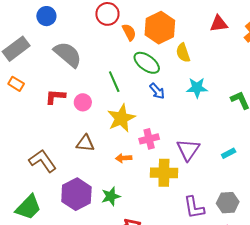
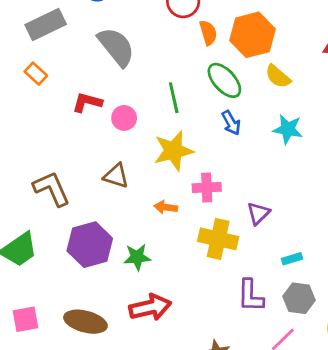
yellow semicircle: (183, 53) -> (278, 76), turned -42
purple triangle: (188, 150) -> (258, 213), size x0.7
cyan rectangle: (229, 153) -> (292, 259), moved

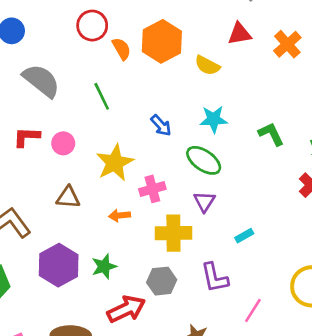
yellow semicircle: (278, 76) -> (207, 65), moved
green ellipse: (224, 80) -> (204, 160), moved
green line: (174, 98) -> (102, 96), moved
gray hexagon: (299, 298) -> (162, 281), moved

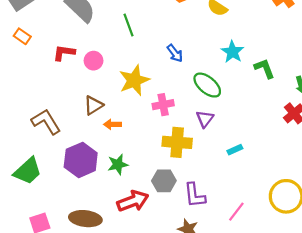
cyan star: (214, 119) -> (233, 52), moved, turned 30
brown triangle: (68, 197) -> (94, 105), turned -42
orange arrow: (119, 215) -> (112, 124), moved
purple L-shape: (215, 278) -> (195, 195), moved

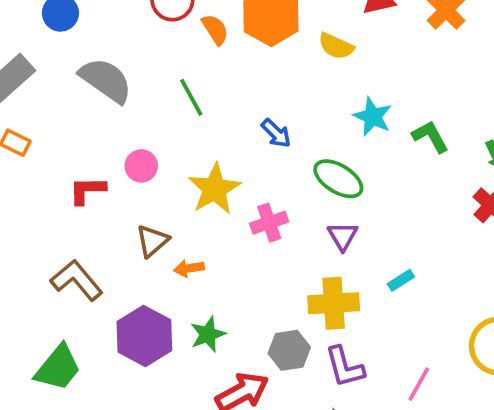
red L-shape: (64, 53) -> (87, 190), moved
yellow cross: (177, 142) -> (334, 303), moved

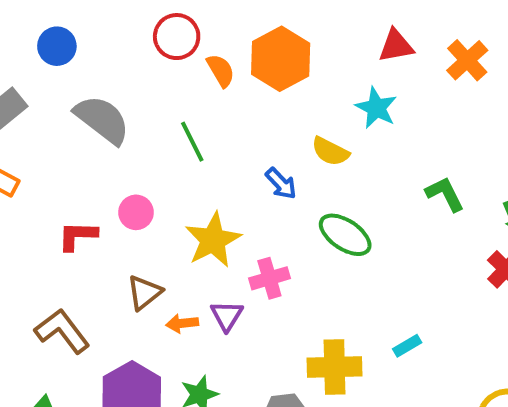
yellow semicircle: (336, 46) -> (330, 151), moved
cyan star: (373, 117) -> (376, 108), moved
purple triangle: (343, 236) -> (227, 316), moved

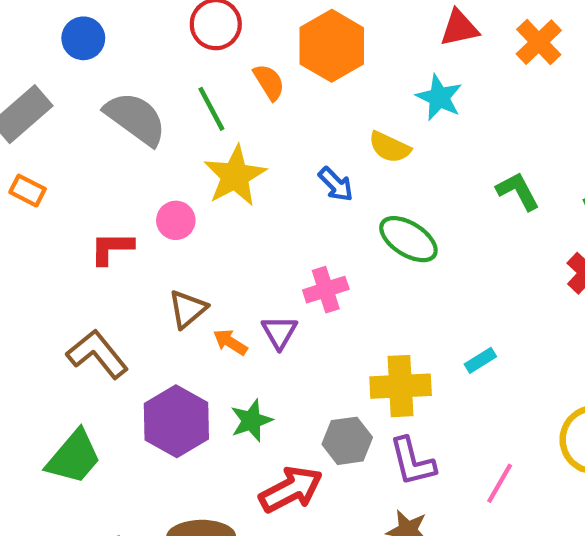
orange semicircle: (221, 70) -> (269, 82), moved
green line: (192, 142) -> (211, 109), moved
yellow star: (213, 240) -> (235, 176), moved
orange arrow: (182, 323) -> (230, 342), turned 40

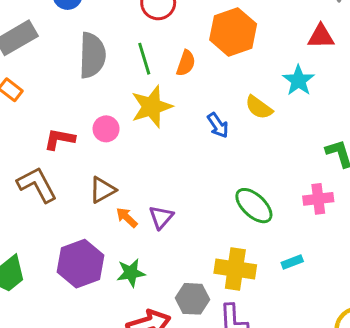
orange semicircle: (269, 82) -> (186, 63), moved, turned 40
gray semicircle: (136, 118) -> (92, 55), turned 45
green ellipse: (408, 239) -> (254, 206), moved
pink cross: (326, 290) -> (318, 199), moved
brown L-shape: (97, 354) -> (37, 185), moved

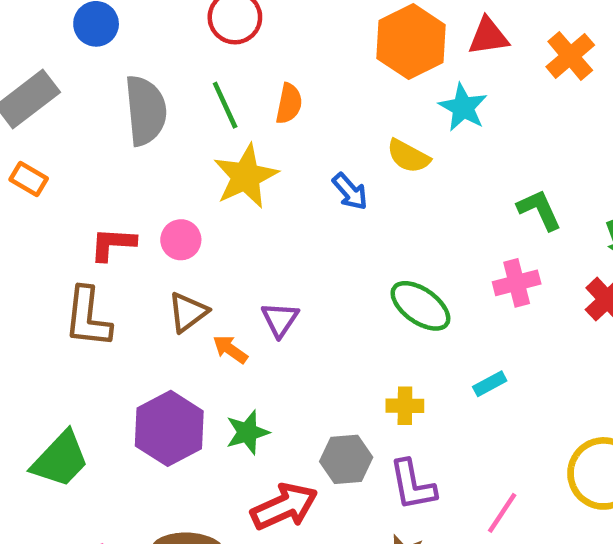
orange hexagon: (233, 32) -> (411, 42), moved
pink circle: (106, 129) -> (181, 240), moved
brown L-shape: (37, 185) -> (88, 317), turned -138
purple triangle: (161, 217) -> (280, 319), moved
yellow cross: (235, 269) -> (405, 406), size x0.6

